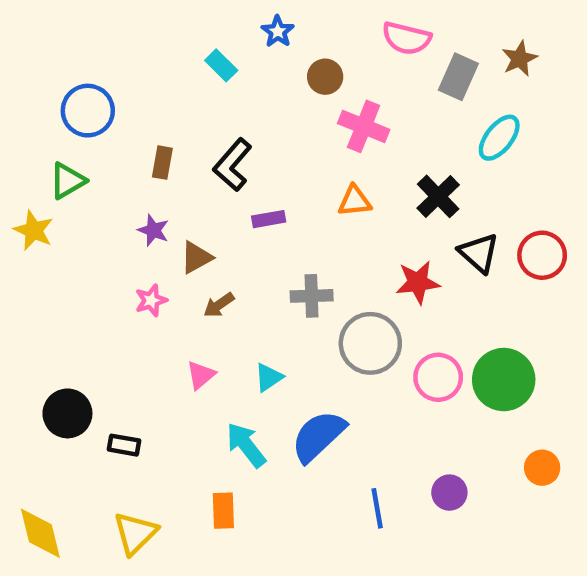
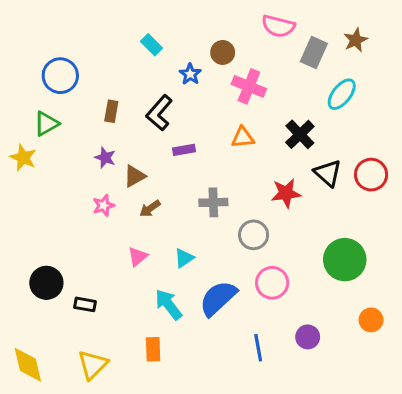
blue star: (278, 31) -> (190, 74), moved
gray circle: (370, 343) -> (254, 235), size x0.7
pink circle: (438, 377) -> (272, 283), moved

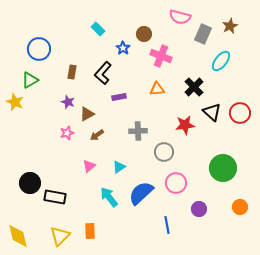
black rectangle: (85, 304) -> (55, 197), size x1.5
purple circle: (308, 337) -> (199, 209), moved
orange rectangle: (153, 349) -> (90, 231), moved

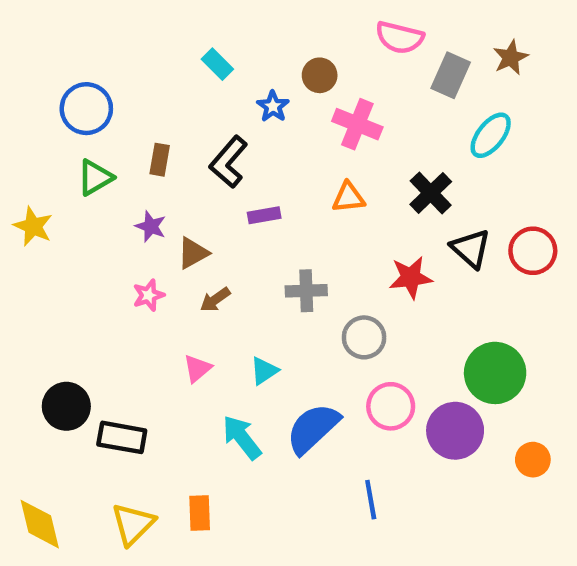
green triangle: (30, 80) -> (95, 177), moved
purple circle: (199, 209) -> (455, 431), moved, size x1.6

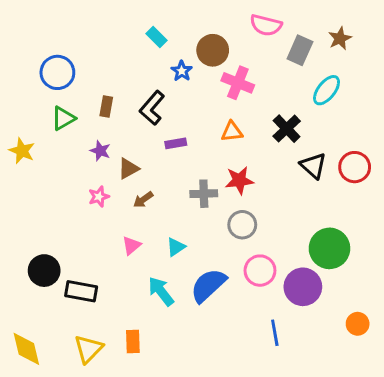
cyan rectangle: (217, 64) -> (157, 37), moved
brown circle: (320, 75) -> (213, 50), size x1.4
red star: (411, 277) -> (239, 180), moved
orange circle: (533, 460) -> (358, 324), moved
blue line: (371, 500) -> (275, 333), moved

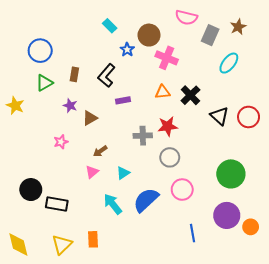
black cross: (287, 129) -> (190, 95), moved
pink star: (99, 197) -> (61, 142), moved
brown arrow: (143, 200) -> (100, 151), moved
purple circle: (303, 287) -> (227, 215), moved

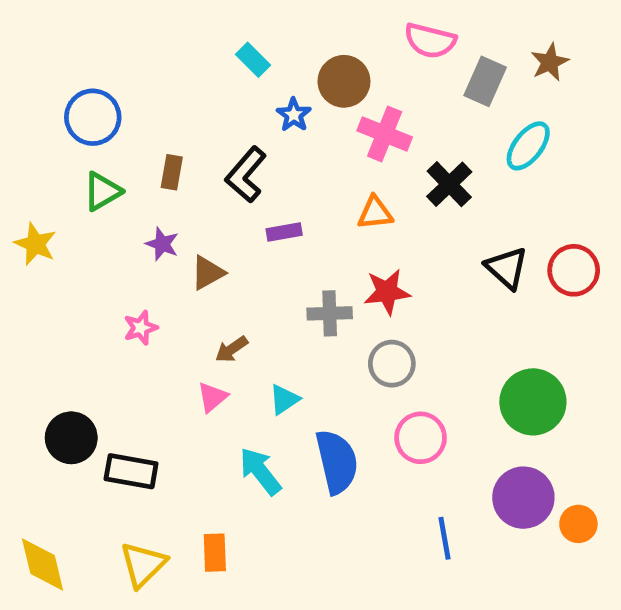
black cross: (190, 95) -> (449, 184), moved
blue semicircle: (146, 200) -> (337, 462), turned 120

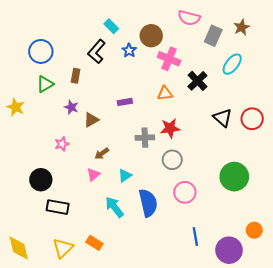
black L-shape: (246, 175) -> (97, 51), moved
black circle: (71, 438) -> (41, 180), moved
purple circle: (523, 498) -> (229, 250), moved
orange rectangle: (215, 553) -> (94, 243), turned -56

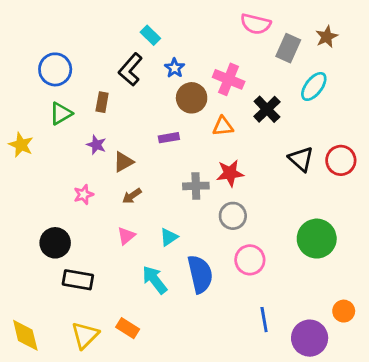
brown circle: (151, 36) -> (192, 98), moved
brown arrow: (102, 153) -> (132, 196), moved

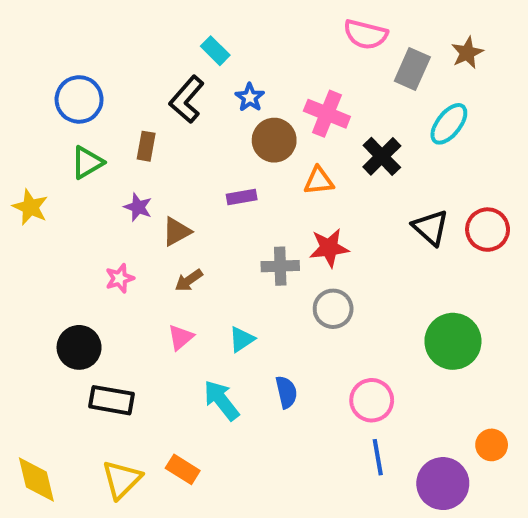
pink circle: (250, 260) -> (372, 400), moved
blue semicircle: (200, 274) -> (286, 392), size x0.6

